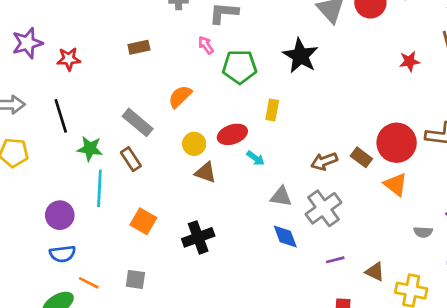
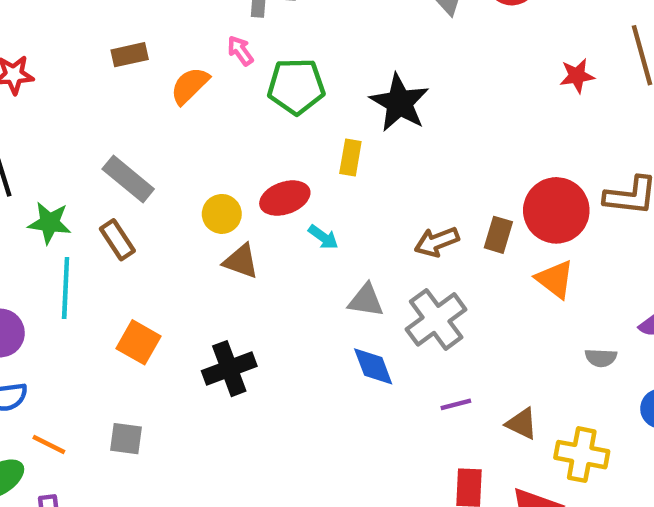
black star: (300, 56) -> (399, 103), moved
orange semicircle: (180, 97) -> (190, 86), moved
brown rectangle: (361, 157) -> (498, 235), turned 70

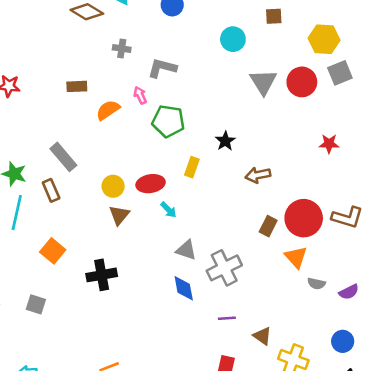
black star: (399, 103) -> (225, 141), size x0.6
brown arrow: (437, 242) -> (258, 175), moved
brown triangle: (241, 261) -> (119, 215), turned 40
gray semicircle: (601, 358) -> (316, 284), moved

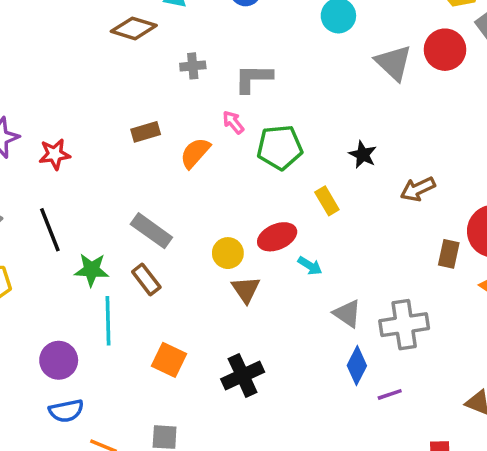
yellow rectangle: (192, 167) -> (327, 201), turned -36
gray triangle: (186, 250) -> (347, 314), turned 30
gray cross: (224, 268) -> (404, 325), turned 32
blue diamond: (184, 288) -> (357, 366), turned 52
purple line: (227, 318) -> (390, 394), moved

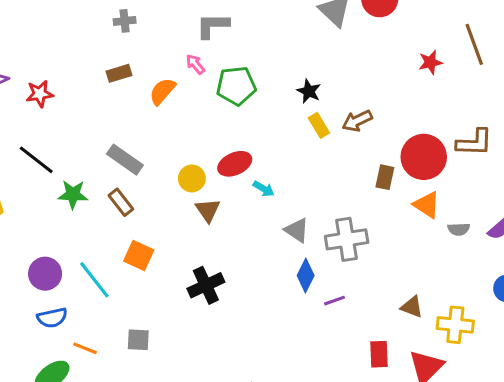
gray cross: (193, 66) -> (125, 21), moved
yellow rectangle: (327, 201) -> (319, 125), moved
black line: (50, 230) -> (36, 160), turned -30
cyan line: (108, 321) -> (94, 280), moved, turned -36
orange square: (169, 360) -> (139, 256), moved

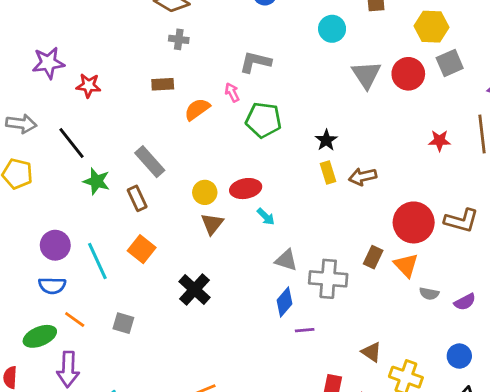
brown rectangle: (385, 177) -> (373, 257), moved
gray triangle: (297, 230) -> (286, 260), turned -30
black cross: (206, 285) -> (194, 289), turned -36

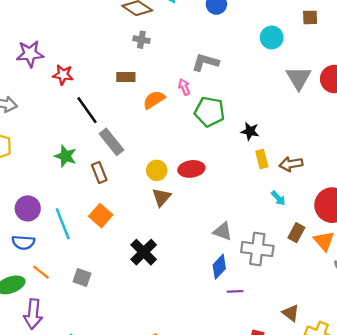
black star: (326, 140) -> (250, 131), moved, turned -30
black line: (72, 143) -> (87, 110), moved
cyan arrow: (266, 217) -> (278, 198), moved

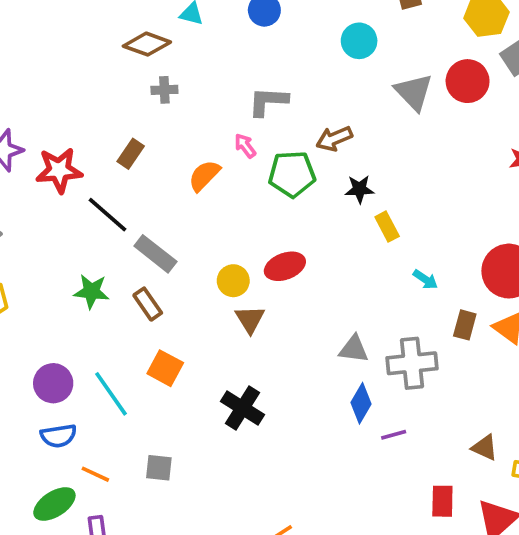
red star: (63, 75) -> (59, 170), size x1.4
brown rectangle: (126, 77) -> (131, 154), moved, turned -42
brown arrow: (291, 164) -> (334, 139), moved

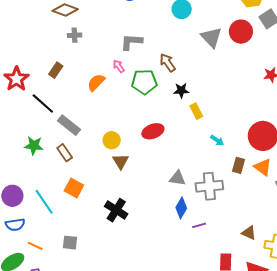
brown arrow: (334, 139) -> (168, 63), turned 78
red star: (59, 170) -> (16, 79), turned -30
red ellipse: (285, 266) -> (153, 131), moved

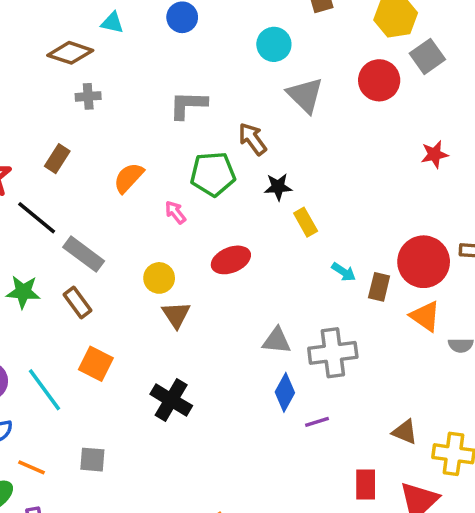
gray triangle: (211, 37) -> (305, 95), moved
pink arrow: (119, 66) -> (175, 212), moved
brown rectangle: (239, 165) -> (379, 287), moved

